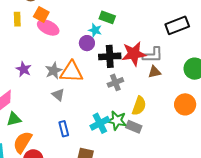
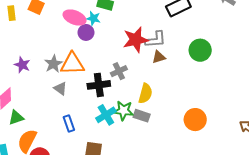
pink ellipse: (48, 28) -> (75, 18), moved
black cross: (110, 56) -> (99, 85), moved
orange circle: (185, 104) -> (195, 120), moved

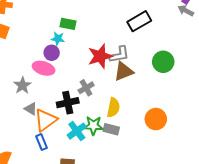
pink ellipse: (75, 18) -> (44, 68), moved
brown triangle: (159, 57) -> (124, 71), size x1.5
orange triangle: (72, 64) -> (46, 120), moved, turned -30
orange circle: (195, 120) -> (156, 119), moved

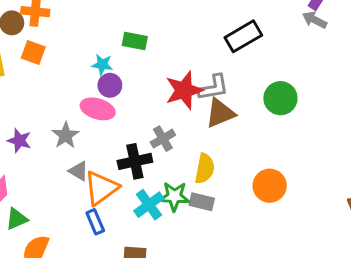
cyan star: (58, 39) -> (102, 65), moved

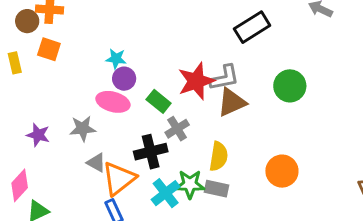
green rectangle: (135, 41) -> (159, 101), moved, turned 30
gray star: (66, 135) -> (83, 129), turned 30

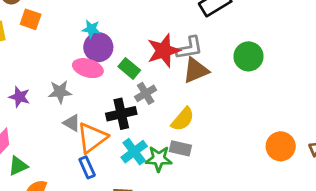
purple circle: (124, 79) -> (98, 47), size x1.4
yellow semicircle: (218, 156) -> (183, 119), turned 30
orange circle: (282, 171) -> (281, 146), moved
green star: (190, 184) -> (159, 159), moved

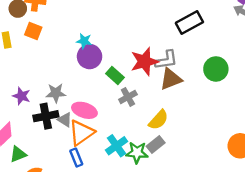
pink ellipse: (88, 68) -> (84, 110), moved
black cross: (121, 114) -> (46, 116), moved
gray rectangle: (180, 148) -> (156, 144), turned -54

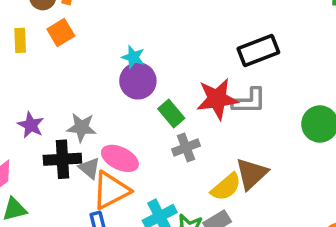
black rectangle: (189, 22) -> (258, 50), moved
orange square: (33, 31) -> (61, 32), turned 30
brown triangle: (171, 79) -> (252, 174), moved, turned -30

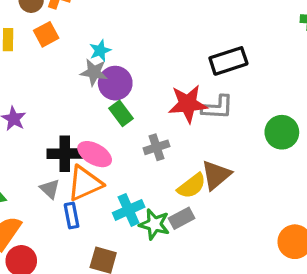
cyan star: (133, 57) -> (100, 51), moved, turned 30
green rectangle: (171, 113) -> (121, 113), moved
gray star: (81, 127) -> (94, 72), moved
black cross: (62, 159) -> (65, 154), moved
gray triangle: (89, 168) -> (50, 189), moved

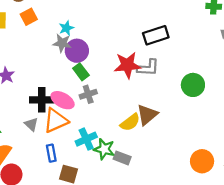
gray cross: (156, 147) -> (88, 94), moved
blue rectangle: (72, 215) -> (51, 153), moved
gray rectangle: (182, 218) -> (122, 158), moved, turned 49

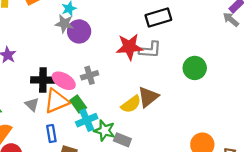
green rectangle: (81, 72) -> (78, 104), moved

